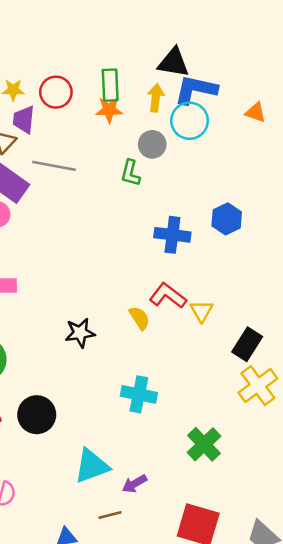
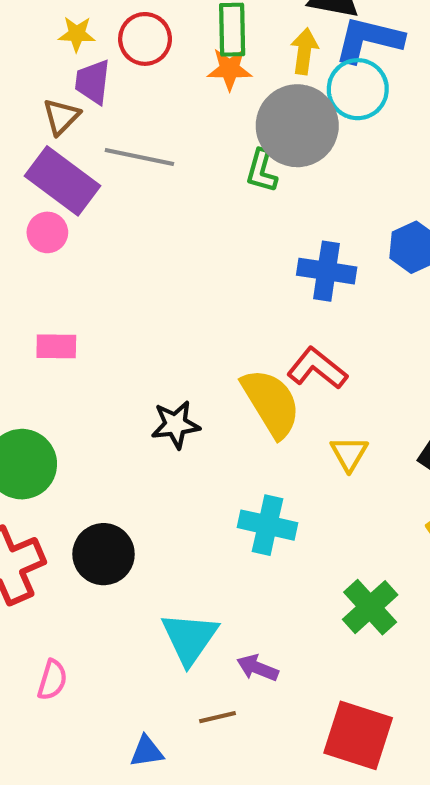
gray circle: (152, 144) -> (297, 126), size x1.8
yellow triangle: (202, 311) -> (349, 454), moved
yellow semicircle: (139, 318) -> (271, 403), size x1.8
cyan triangle: (92, 466) -> (189, 638), turned -36
purple arrow: (134, 484) -> (257, 668), turned 50

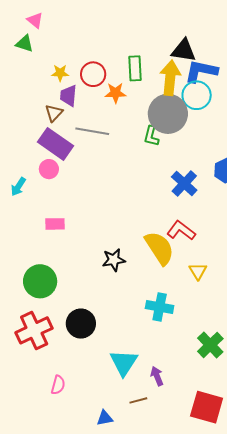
yellow arrow: (304, 51) -> (170, 78), size x1.6
orange star: (230, 69) -> (115, 93), moved
blue cross: (327, 271) -> (184, 183), turned 36
purple arrow: (257, 668) -> (157, 376), turned 48

